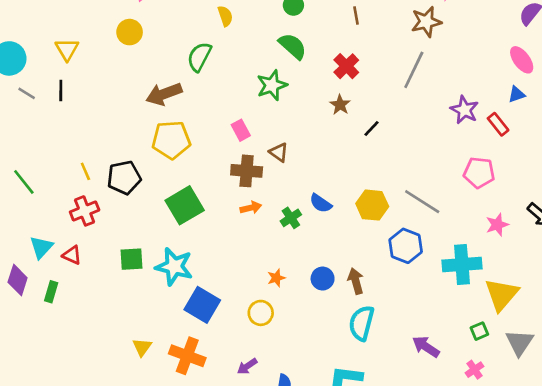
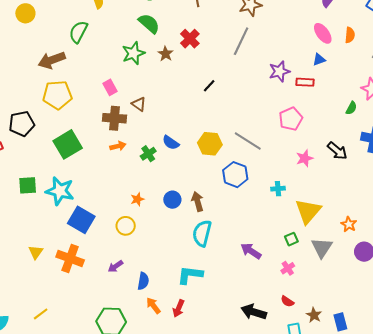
brown star: (340, 105) -> (166, 54), moved
purple star: (464, 110) -> (279, 71), turned 30
red rectangle: (498, 124) -> (305, 82), turned -48
pink pentagon: (479, 173) -> (291, 119), turned -30
cyan cross: (462, 265) -> (278, 189), size x0.5

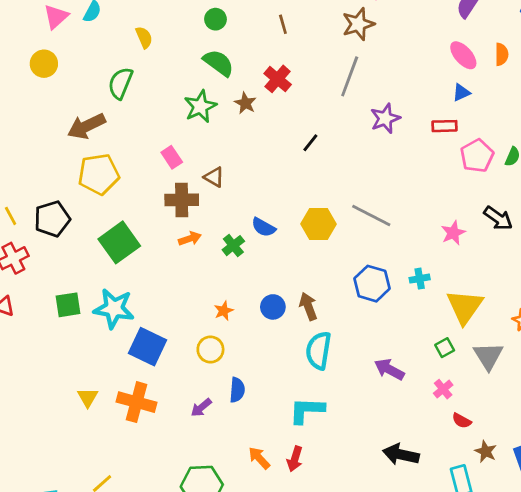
purple star: (279, 71) -> (385, 118), moved
pink pentagon: (291, 119) -> (477, 156), moved
blue hexagon: (235, 175) -> (372, 284), moved
blue semicircle: (143, 281) -> (237, 390), moved
red semicircle: (287, 301) -> (462, 421), moved

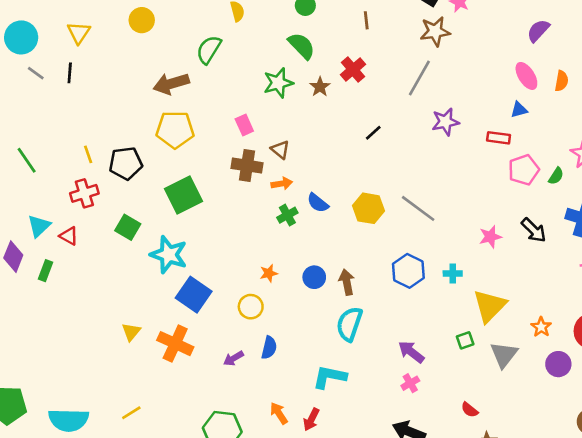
orange arrow: (190, 239) -> (282, 184), moved
green square: (68, 305) -> (128, 227), moved, turned 30
pink cross: (443, 389) -> (410, 383), moved

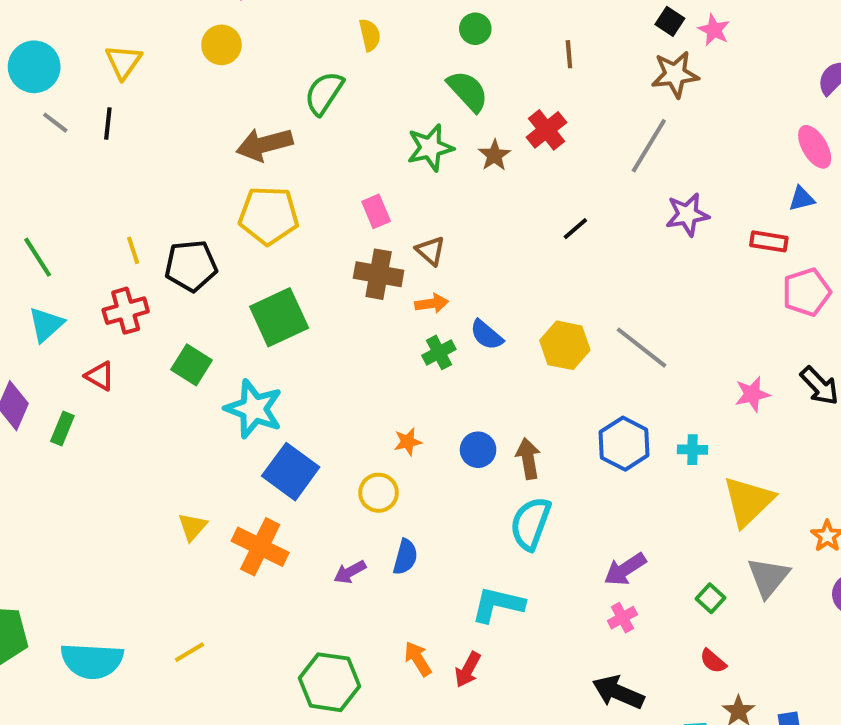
cyan triangle: (39, 226) -> (46, 324), moved
green square: (465, 340) -> (710, 598), moved, turned -30
purple arrow: (411, 352) -> (625, 569), turned -72

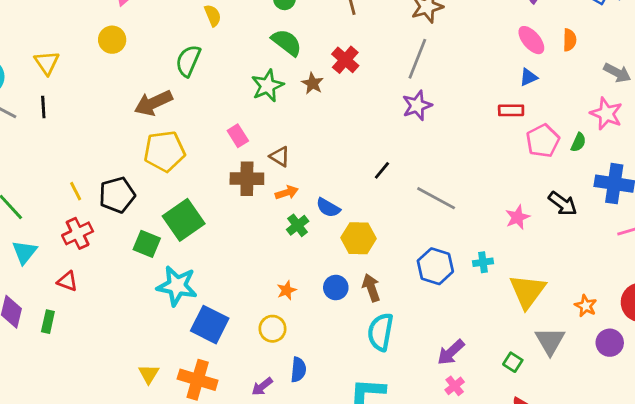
purple star: (687, 215) -> (417, 105), moved
black line: (575, 229) -> (382, 170), moved
yellow hexagon: (565, 345) -> (358, 238), moved
green square: (191, 365) -> (147, 244), moved

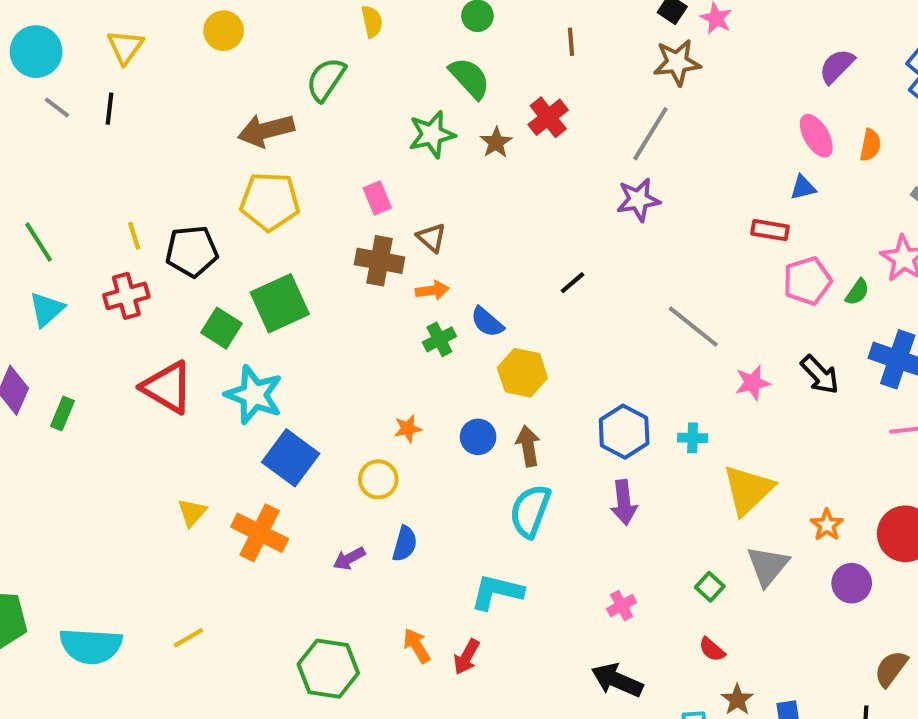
gray line: (436, 198) -> (693, 327), moved
red triangle: (67, 281) -> (167, 387), moved, size x1.8
purple arrow: (451, 352) -> (624, 502), moved, turned -64

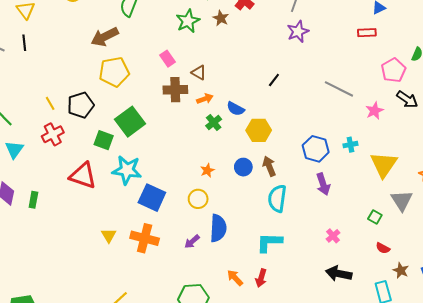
pink pentagon: (807, 281) -> (393, 70), moved
blue semicircle: (405, 544) -> (218, 228), size x1.5

